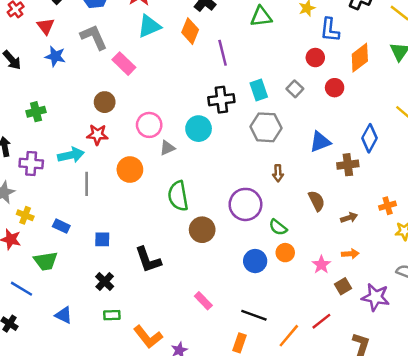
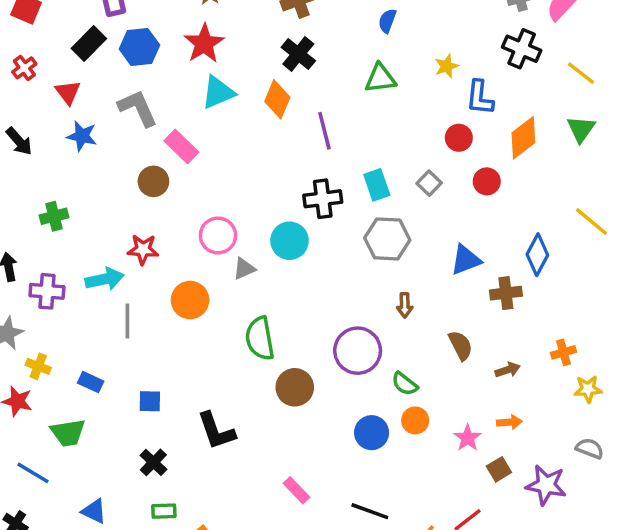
brown circle: (105, 102) -> (153, 181), moved

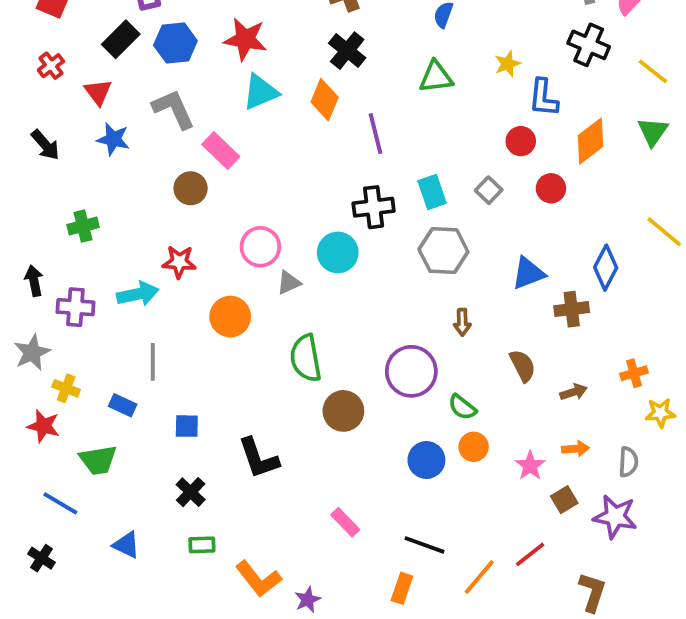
red star: (204, 44) -> (245, 39), turned -30
gray line: (127, 321) -> (153, 362), moved
gray semicircle: (590, 448) -> (628, 462), moved, turned 72

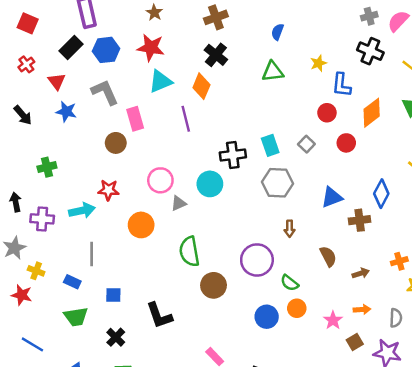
purple line: (375, 134) -> (186, 119), moved
pink rectangle: (221, 151) -> (135, 119), turned 30
green trapezoid: (98, 460) -> (76, 317), moved

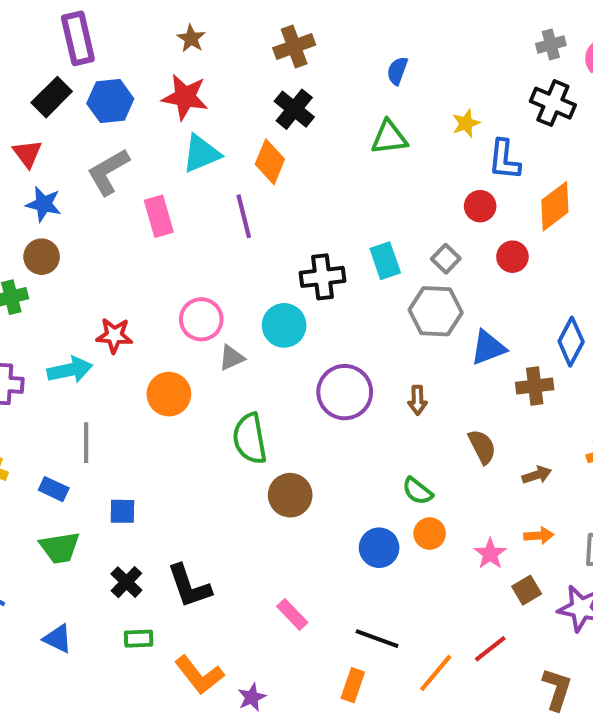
gray L-shape: (105, 92) -> (108, 172), turned -96
brown circle: (116, 143) -> (42, 257), moved
gray hexagon: (277, 183) -> (436, 311), moved
purple circle: (257, 260) -> (345, 392), moved
black L-shape: (159, 315) -> (189, 586), moved

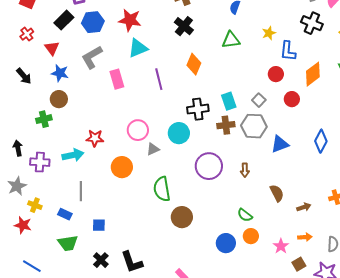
orange diamond: (270, 162) -> (194, 64), moved
brown cross: (535, 386) -> (226, 125), moved

